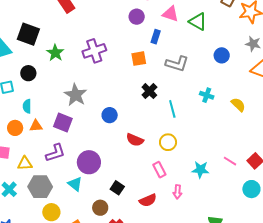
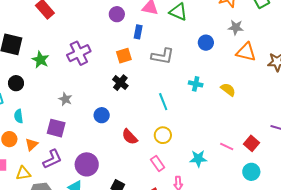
black cross: (149, 91) -> (120, 83), moved
gray star: (75, 95) -> (65, 99), size x0.6
orange triangle: (36, 126) -> (32, 144), moved, turned -32
red semicircle: (135, 140) -> (130, 137), turned 30

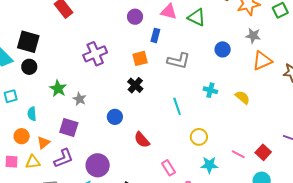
orange triangle: (246, 52) -> (262, 61), turned -40
green star: (40, 60) -> (58, 88), moved
black circle: (16, 83) -> (29, 67), moved
yellow circle: (163, 135) -> (199, 137), moved
yellow triangle: (23, 173) -> (33, 162), moved

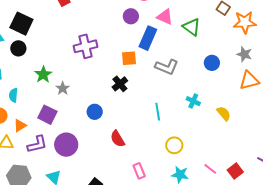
blue rectangle: (155, 35) -> (148, 38), size x1.6
purple circle: (98, 165) -> (66, 145), moved

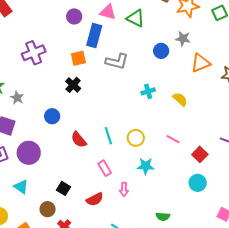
gray star: (244, 54) -> (183, 39), moved
cyan cross: (193, 101) -> (148, 91), turned -32
cyan line: (158, 112) -> (108, 136), moved
pink line: (210, 169) -> (173, 139), moved

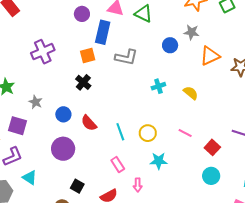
gray star: (17, 98) -> (35, 102), moved
red semicircle: (79, 140) -> (89, 123), moved
purple circle: (29, 153) -> (63, 149), moved
cyan triangle: (21, 187) -> (30, 178), moved

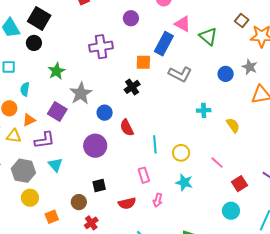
purple circle: (82, 14) -> (131, 18), moved
gray star: (35, 102) -> (81, 93), size x1.6
black square: (77, 186) -> (99, 186), turned 32

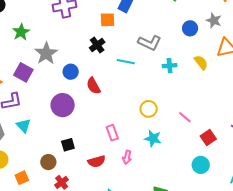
gray L-shape: (180, 74) -> (150, 43), moved
yellow semicircle: (233, 125) -> (201, 62), moved
cyan line: (155, 144) -> (126, 62), moved, turned -72

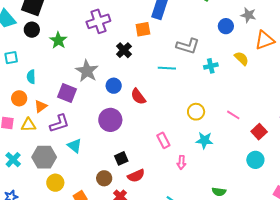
green star: (21, 32) -> (58, 40), moved
black cross: (97, 45) -> (124, 50), moved
red semicircle: (97, 161) -> (136, 176), moved

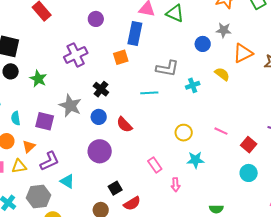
black cross: (124, 50) -> (101, 89), moved
purple square: (67, 93) -> (45, 121), moved

